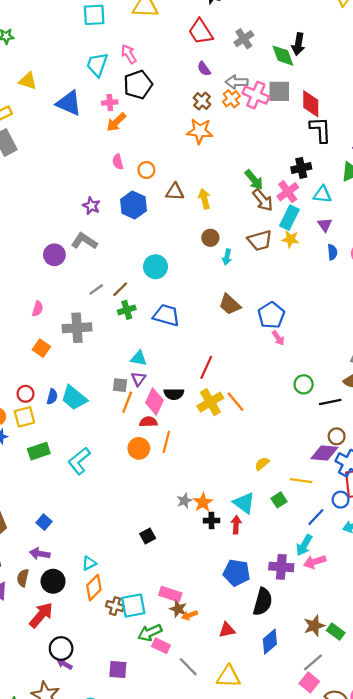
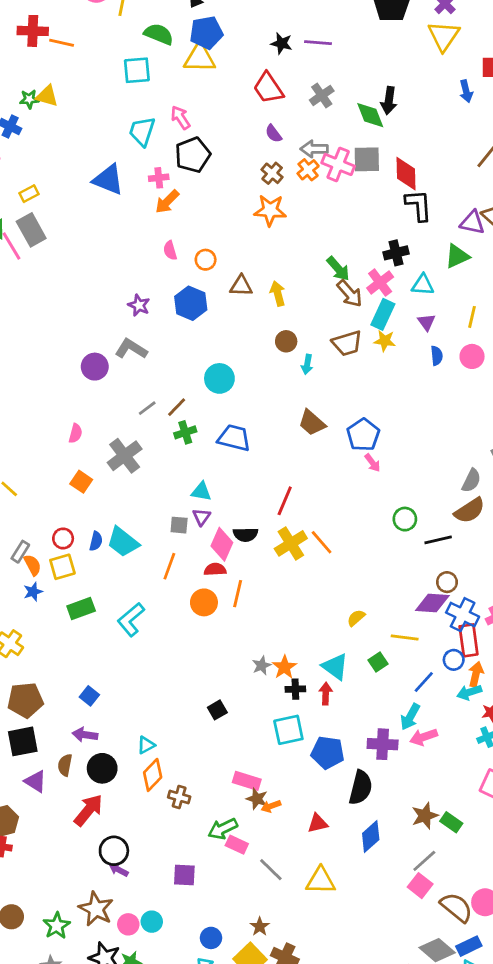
yellow triangle: (28, 81) -> (47, 96), moved
gray cross: (77, 328) -> (125, 456), turned -32
orange line: (127, 402) -> (169, 566), moved
cyan square: (133, 606) -> (288, 730), moved

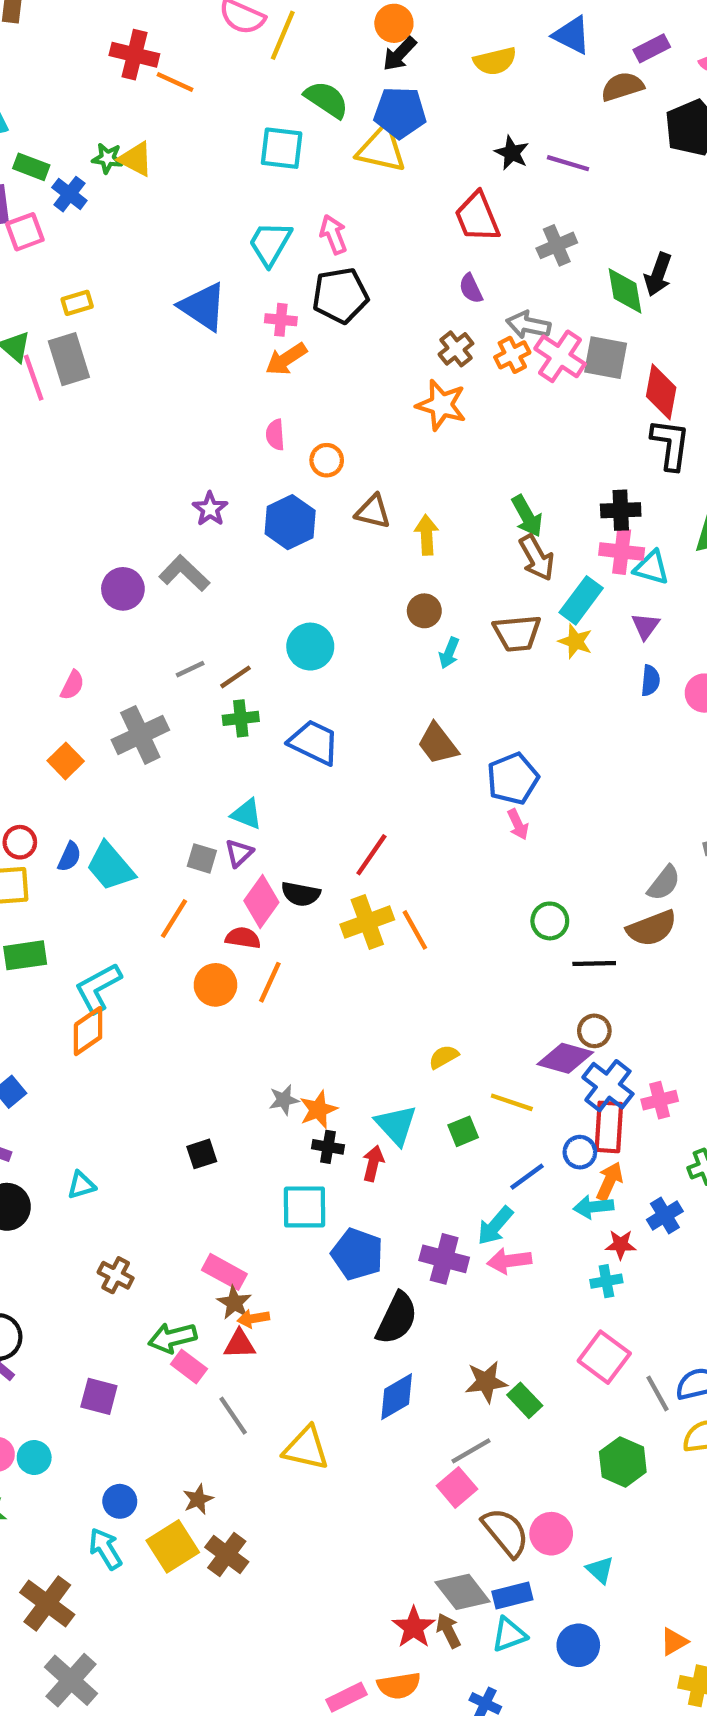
pink cross: (380, 282) -> (622, 552), moved, turned 32
orange diamond: (153, 775) -> (88, 1031), moved
red triangle: (318, 823) -> (240, 1344), moved

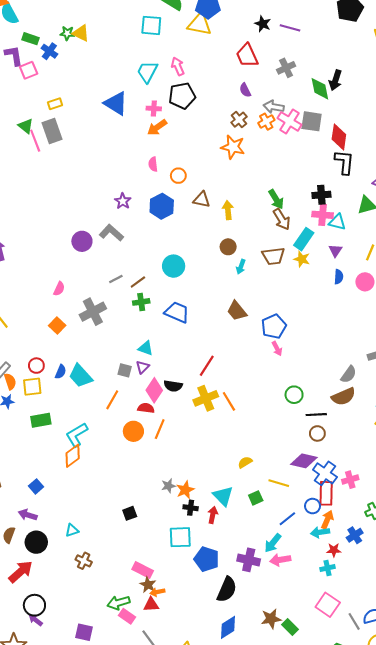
brown circle: (594, 1031) -> (317, 433), moved
brown cross: (116, 1275) -> (84, 561), moved

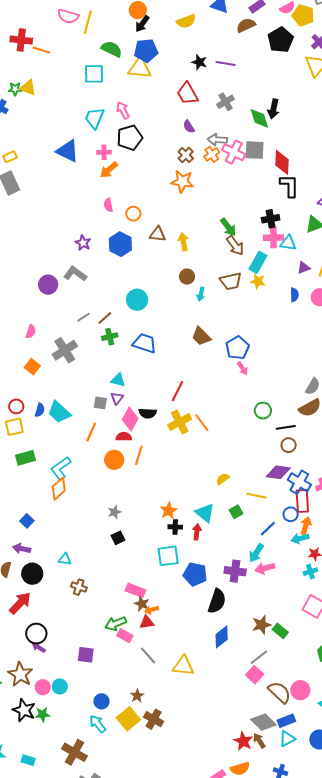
purple triangle: (335, 250) -> (304, 268), moved, turned 40
gray star: (168, 486) -> (114, 512), moved
cyan triangle: (72, 530) -> (65, 559), turned 32

